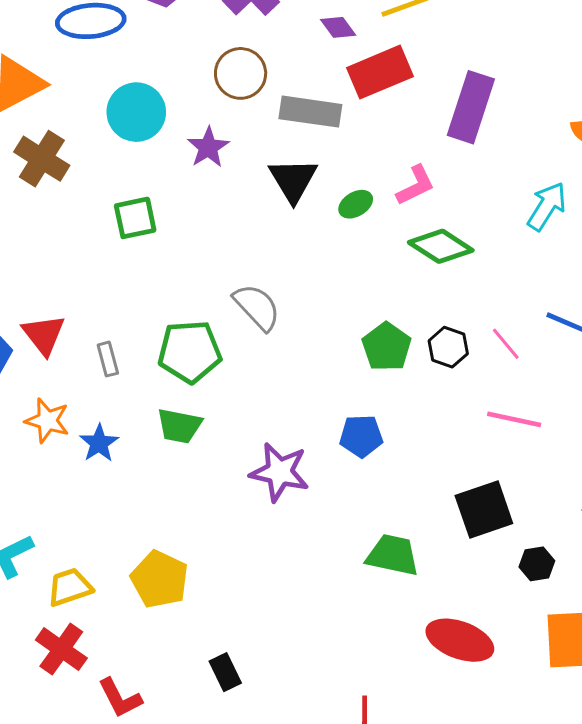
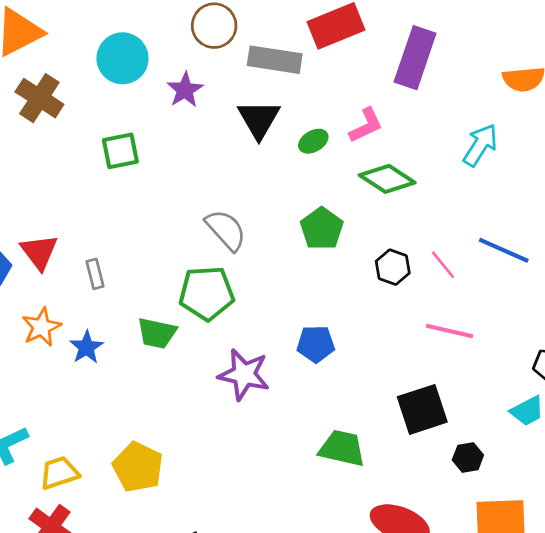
green pentagon: (387, 347) -> (322, 229), moved
green pentagon: (190, 352) -> (207, 293), moved
orange star: (47, 421) -> (41, 327), turned 30

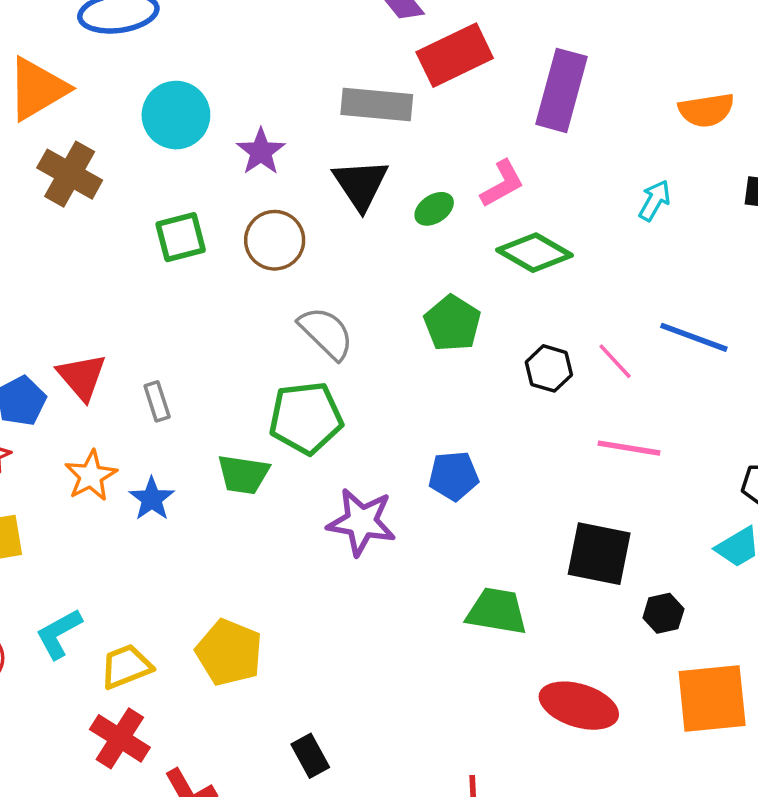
brown circle: (214, 26) -> (275, 240), moved
cyan arrow: (480, 145) -> (655, 201), size x0.7
black square: (422, 409) -> (599, 554), turned 33

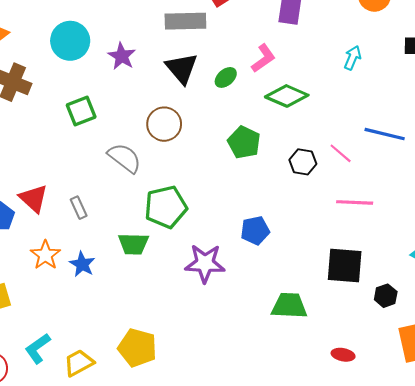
brown circle: (275, 240) -> (164, 124), moved
gray semicircle: (326, 333) -> (124, 158), moved
red ellipse: (579, 706) -> (343, 355), size x0.5

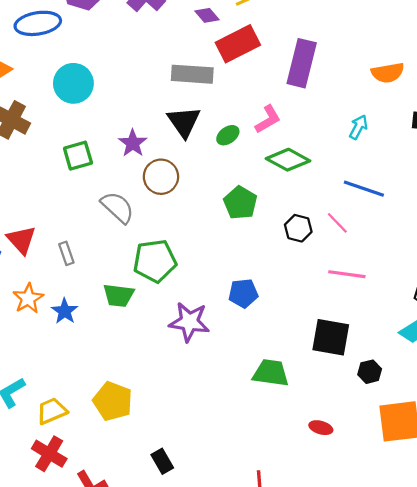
purple star: (122, 56) -> (133, 143), moved
blue line: (385, 134) -> (364, 189), moved

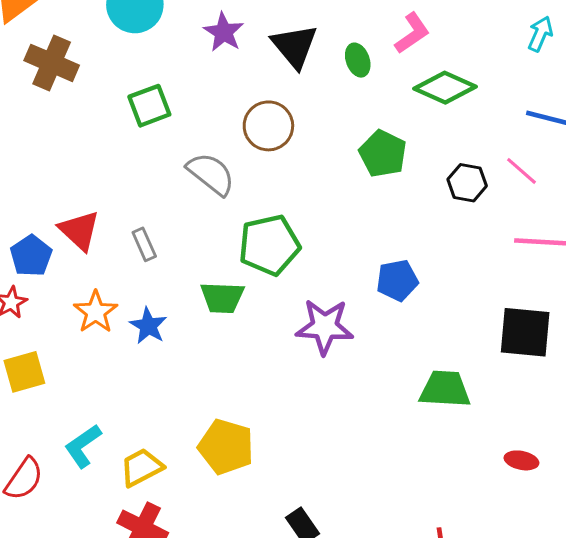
green ellipse: (228, 135) -> (358, 60), turned -70
purple star: (133, 143) -> (224, 32), moved

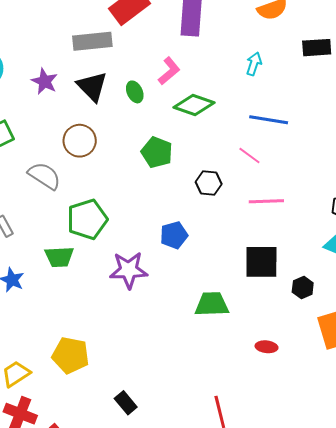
black hexagon: (467, 183) -> (209, 183), moved

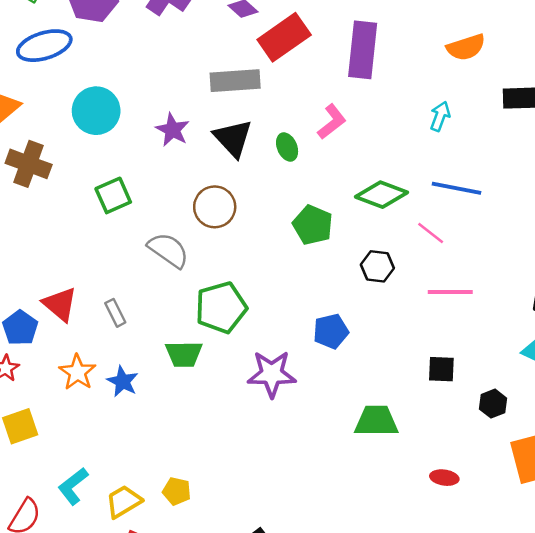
green diamond: (194, 105) -> (381, 195), moved
black square: (261, 262) -> (441, 369), size x0.6
yellow pentagon: (71, 355) -> (177, 491), moved, size x0.6

